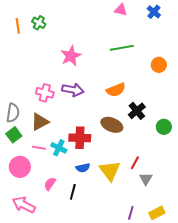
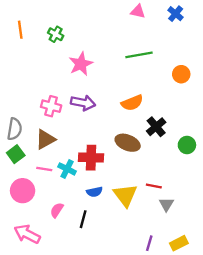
green cross: (39, 23) -> (56, 34), moved
red line: (135, 163) -> (154, 186), turned 72

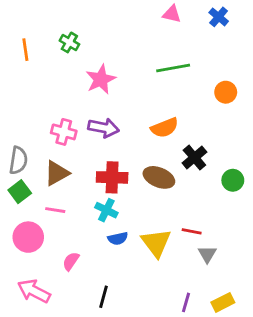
orange line: (20, 30) -> (25, 50), moved
red cross: (91, 158) -> (112, 177), moved
cyan cross: (67, 169) -> (106, 210), moved
black line: (83, 219) -> (104, 297), moved

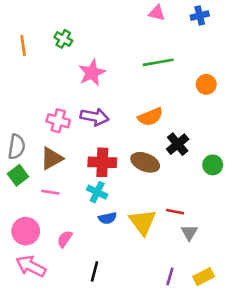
blue cross: (219, 17) -> (200, 16), turned 36
pink circle: (28, 237) -> (26, 231), moved

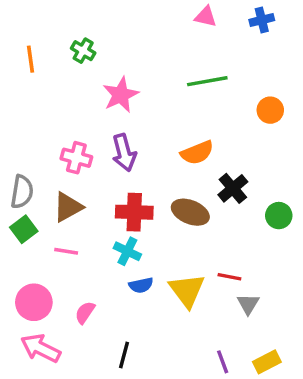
purple arrow: (95, 117) -> (124, 153), turned 64
purple line: (170, 277) -> (223, 362), turned -36

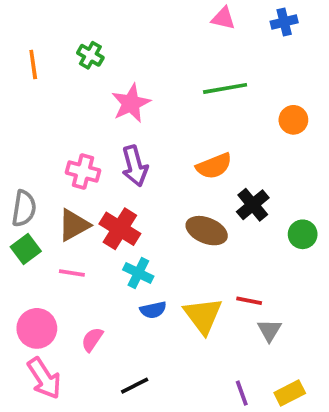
red cross: (134, 212) -> (120, 229), moved, turned 30
pink arrow: (41, 348) -> (44, 378), turned -150
black line: (124, 355) -> (135, 386), turned 48

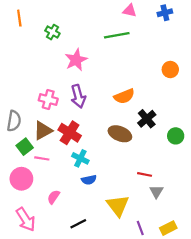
orange line: (33, 64) -> (19, 18), moved
green line: (225, 88) -> (117, 35), moved
green square: (26, 249) -> (25, 147), moved
yellow triangle: (203, 315) -> (118, 206), moved
pink circle: (37, 328) -> (21, 179), moved

